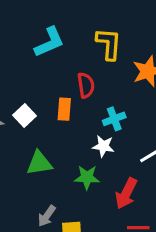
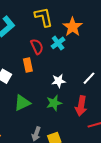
cyan cross: (114, 119) -> (58, 43), moved

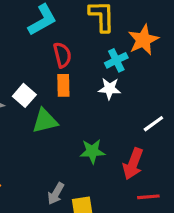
red semicircle: (37, 47) -> (62, 55), moved
white star: (59, 81) -> (110, 89), moved
green triangle: (22, 103) -> (45, 121), moved

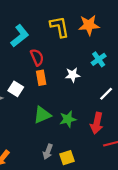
orange star: (143, 40) -> (89, 25), moved, turned 30
cyan cross: (116, 60) -> (99, 59), moved
green triangle: (45, 121) -> (42, 115), moved

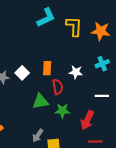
cyan L-shape: (20, 36) -> (46, 18), moved
red semicircle: (37, 57) -> (58, 87), moved
white line: (106, 94) -> (102, 96), turned 32

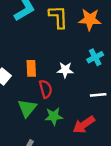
green triangle: (40, 102) -> (27, 108), turned -36
red arrow: (87, 120) -> (84, 125), turned 36

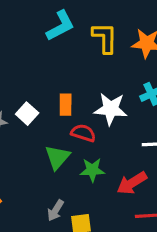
white star: (65, 70) -> (111, 109), size x1.5
red semicircle: (46, 89) -> (83, 133), turned -60

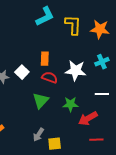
orange rectangle: (66, 105) -> (45, 59), moved
red semicircle: (83, 133) -> (50, 77), moved
green star: (92, 170) -> (70, 104), moved

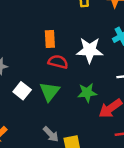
white square: (22, 72) -> (22, 91), moved
gray arrow: (39, 135) -> (51, 134), turned -72

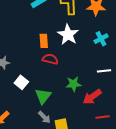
white star: (90, 50) -> (68, 35), moved, turned 30
green triangle: (50, 92) -> (43, 96), moved

